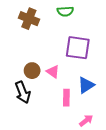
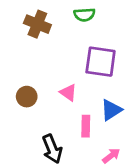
brown circle: (32, 71) -> (27, 97), moved
black arrow: (23, 92) -> (52, 149), moved

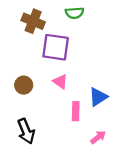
purple square: (101, 62) -> (56, 47), moved
black arrow: (52, 149) -> (26, 131), moved

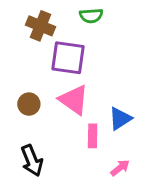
pink triangle: (60, 82) -> (74, 100), size x1.6

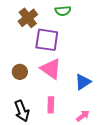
brown cross: (40, 26) -> (28, 18), turned 30
pink rectangle: (93, 136) -> (51, 105), moved

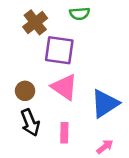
blue triangle: (83, 82) -> (105, 104), size x1.4
black arrow: (22, 111) -> (30, 123), moved

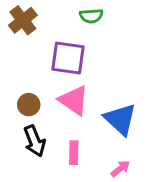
brown cross: (35, 22) -> (23, 20), moved
blue triangle: (105, 104) -> (120, 119), turned -44

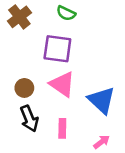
green semicircle: (91, 16) -> (66, 13), moved, turned 30

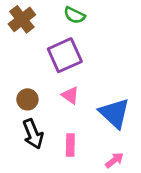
purple square: (57, 49) -> (65, 55), turned -32
pink triangle: (62, 84) -> (70, 95), size x0.6

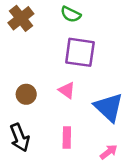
purple square: (65, 55) -> (80, 52), moved, turned 32
black arrow: (33, 134) -> (20, 137), moved

